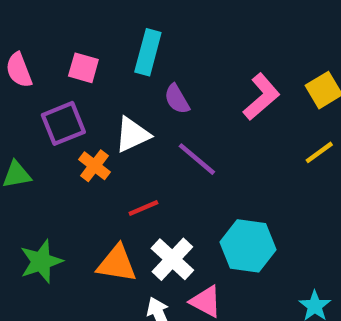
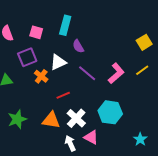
pink L-shape: (261, 97) -> (116, 73), moved

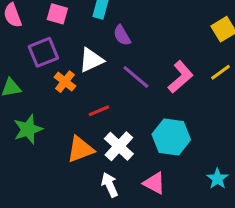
green star: (17, 119) -> (28, 129), moved
orange triangle: (51, 120) -> (80, 149), turned -30
pink triangle: (91, 137) -> (154, 183), moved

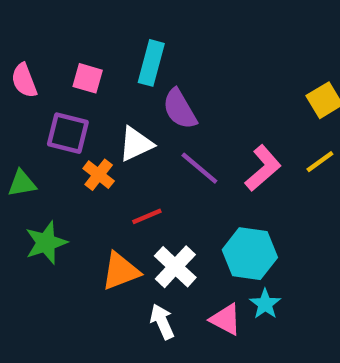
purple semicircle: (122, 35) -> (180, 109), size x1.4
purple square: (43, 52) -> (68, 133), turned 36
cyan star: (217, 179) -> (265, 304), moved

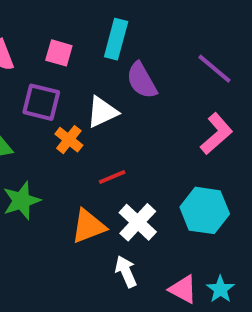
purple line: (199, 168) -> (215, 69), moved
cyan star: (265, 304) -> (220, 289), moved
pink triangle: (226, 319) -> (183, 289), moved

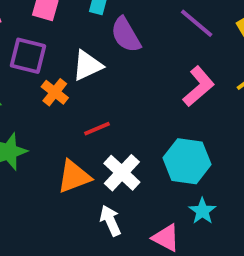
cyan star: (220, 289) -> (202, 211), moved

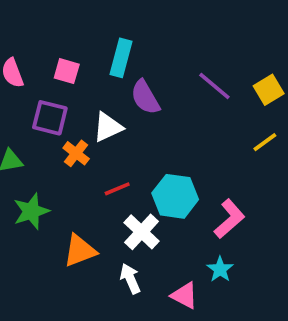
pink L-shape: (199, 86) -> (229, 219), moved
cyan hexagon: (187, 161) -> (175, 196), moved
orange triangle: (74, 177) -> (80, 251), moved

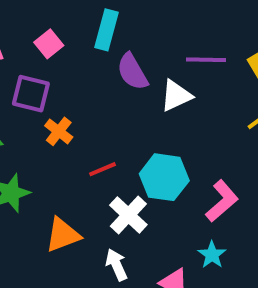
pink square: (67, 71) -> (49, 44), turned 35
purple line: (214, 86) -> (206, 60), turned -39
white triangle: (108, 127) -> (176, 96), moved

